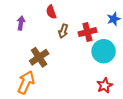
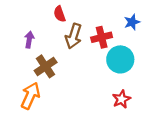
purple arrow: (21, 23) -> (29, 40), moved
brown arrow: (63, 31) -> (74, 36), size x1.5

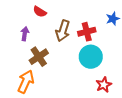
red semicircle: (60, 14) -> (40, 12), moved, turned -40
cyan circle: (120, 59) -> (91, 57), moved

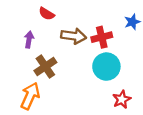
brown arrow: (63, 31) -> (74, 36), turned -100

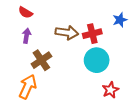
red semicircle: (47, 14) -> (25, 12), moved

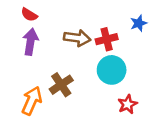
purple arrow: (27, 36) -> (30, 42), size x1.5
brown cross: (41, 60) -> (61, 85), moved

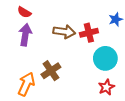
cyan circle: (112, 70) -> (105, 58), moved

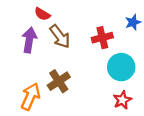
red semicircle: (24, 12) -> (42, 14), moved
brown arrow: (64, 32) -> (60, 36), moved, turned 45

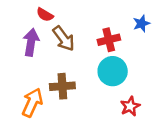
cyan circle: (121, 67) -> (113, 71), moved
brown cross: (59, 81) -> (62, 86), turned 30

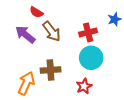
purple arrow: (31, 42) -> (25, 34), turned -60
red star: (130, 106) -> (84, 86), moved

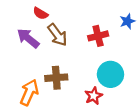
cyan circle: (91, 58) -> (110, 74), moved

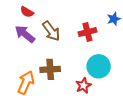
red semicircle: (40, 13) -> (27, 12), moved

